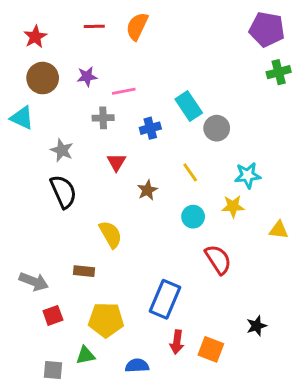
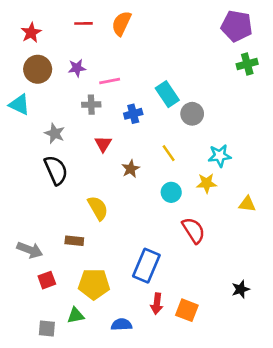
black star: (256, 326) -> (241, 289), moved

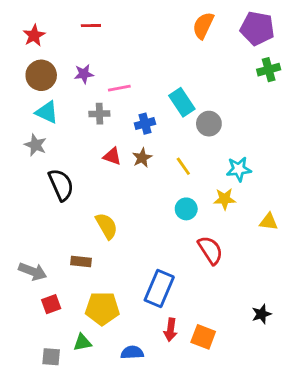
orange semicircle: (121, 23) -> (203, 26), moved
cyan triangle: (19, 105) -> (47, 112), moved
gray star: (55, 133) -> (35, 145), moved
red triangle: (103, 144) -> (112, 156), turned -42
brown star: (131, 169) -> (142, 158), moved

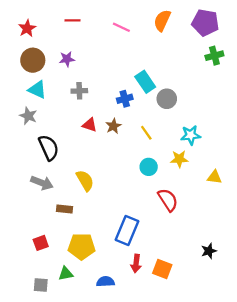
pink line: (119, 88) -> (121, 27), moved, turned 36
blue cross: (145, 124) -> (125, 99), moved
gray arrow: (33, 271) -> (42, 183), moved

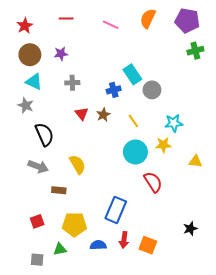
red triangle: (90, 125) -> (82, 114), turned 32
cyan circle: (149, 167) -> (135, 152), size x1.5
blue semicircle: (105, 282) -> (98, 245), moved

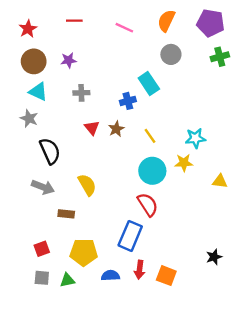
gray circle: (152, 90) -> (171, 54), moved
red semicircle: (153, 182) -> (148, 205), moved
gray square: (37, 260) -> (42, 278), moved

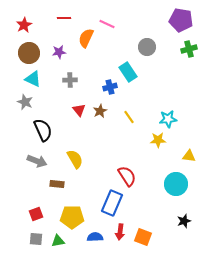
orange semicircle: (166, 21) -> (86, 38), moved
cyan circle: (152, 171) -> (176, 184), moved

